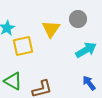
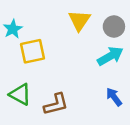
gray circle: (78, 19) -> (114, 27), moved
yellow triangle: (51, 29) -> (79, 20), moved

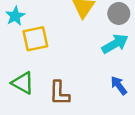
brown L-shape: (56, 104) -> (59, 93), turned 105

